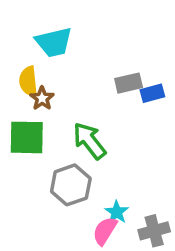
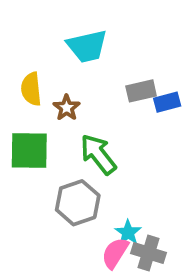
cyan trapezoid: (54, 42) -> (87, 46), moved
brown star: (42, 98) -> (67, 108), moved
gray cross: (154, 231) -> (149, 253), moved, turned 32

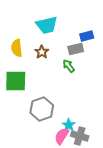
blue rectangle: (167, 102) -> (87, 36), moved
brown star: (67, 108) -> (42, 52), moved
green arrow: (98, 154) -> (69, 66), moved, size x0.6

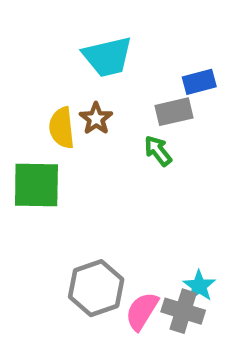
yellow semicircle: (17, 48) -> (62, 128), moved
gray hexagon: (42, 109) -> (96, 288), moved
cyan star: (69, 125) -> (199, 286), moved

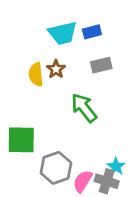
blue rectangle: (199, 82) -> (92, 32), moved
green arrow: (158, 151) -> (84, 108), moved, size x1.6
green square: (36, 185) -> (21, 140), moved

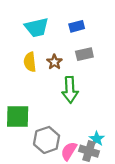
cyan trapezoid: (63, 33) -> (37, 27), moved
brown star: (56, 69) -> (54, 62), moved
green arrow: (84, 108) -> (70, 90), turned -145

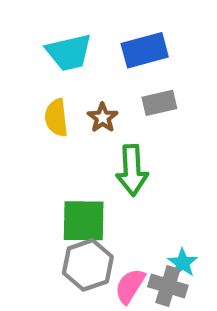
blue rectangle: (77, 26) -> (145, 50), size x1.5
green square: (18, 117) -> (84, 221), moved

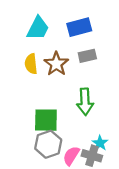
cyan trapezoid: (69, 52) -> (38, 28), turned -50
brown star: (103, 118) -> (56, 64), size x1.5
green arrow: (132, 170) -> (85, 102), moved

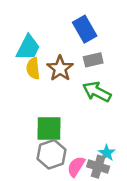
blue rectangle: (79, 27) -> (85, 29), turned 75
cyan trapezoid: (38, 28) -> (28, 48), moved
green arrow: (85, 102) -> (97, 92), moved, turned 120

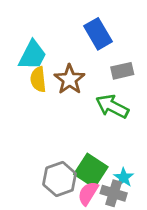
gray rectangle: (93, 60) -> (122, 71), moved
green square: (49, 129) -> (91, 170), moved, turned 32

